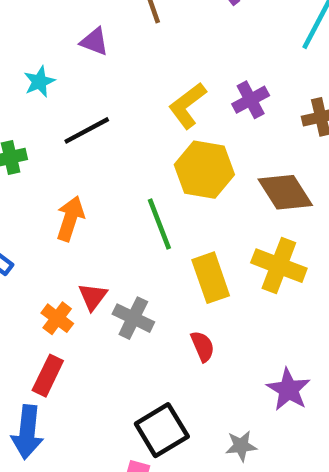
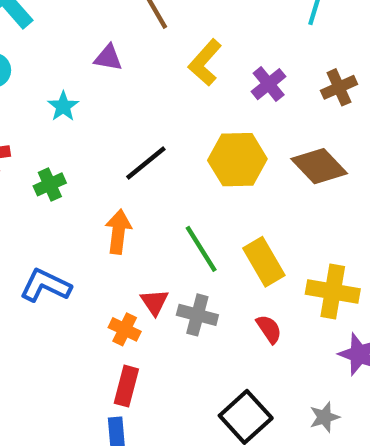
yellow L-shape: (187, 105) -> (205, 63), moved
black line: (87, 130) -> (146, 163), moved
green line: (159, 224) -> (201, 249), moved
yellow cross: (279, 266) -> (333, 291), moved

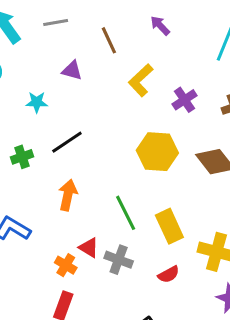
cyan star: (63, 106) -> (37, 102), turned 30
black line: (146, 163) -> (67, 142), moved
red triangle: (154, 302) -> (89, 248), turned -30
red semicircle: (269, 329) -> (169, 274), turned 90

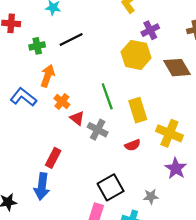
purple cross: (185, 100) -> (150, 30), moved
orange arrow: (68, 195) -> (48, 76), moved
orange cross: (66, 265) -> (62, 102), moved

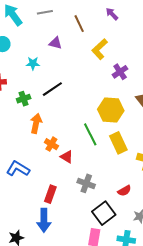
yellow hexagon: (136, 55) -> (111, 110), moved
blue L-shape: (23, 97) -> (18, 169), moved
gray cross: (98, 130) -> (86, 183), moved
red semicircle: (133, 145) -> (124, 191), moved

